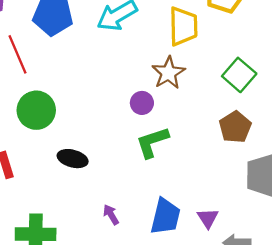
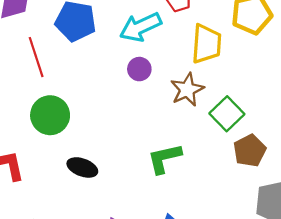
green square: (239, 75) -> (227, 114), moved
purple circle: (142, 103) -> (139, 69), moved

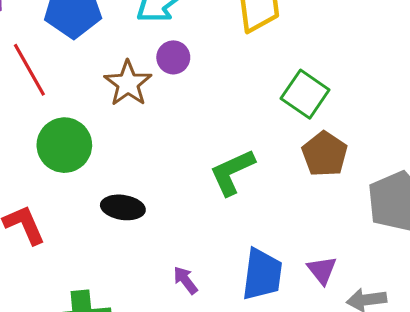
brown star: (187, 90) -> (128, 83), moved
brown pentagon: (250, 151) -> (325, 154), moved

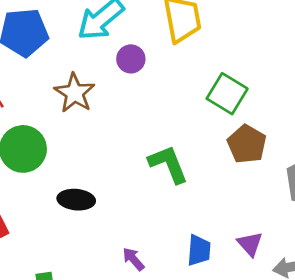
purple circle: (173, 57) -> (131, 59), moved
green L-shape: (232, 172) -> (168, 164), turned 96
blue trapezoid: (262, 274) -> (199, 250), size x0.7

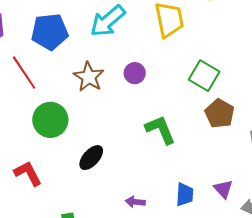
purple circle: (131, 59) -> (135, 73), moved
black ellipse: (76, 200) -> (91, 158), turned -52
purple arrow: (133, 259) -> (135, 202), turned -42

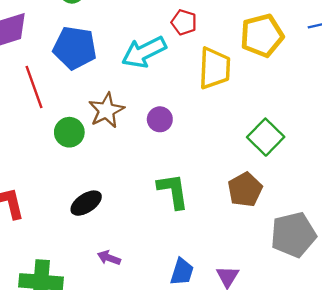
green square: (204, 76) -> (266, 137), moved
green circle: (50, 120) -> (69, 132), moved, size x0.7
purple arrow: (135, 202) -> (109, 258), moved

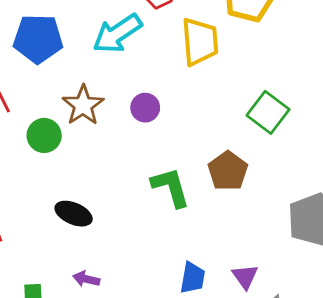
brown pentagon: (245, 190) -> (228, 171), moved
black ellipse: (86, 203) -> (74, 214), turned 64
purple arrow: (109, 258) -> (86, 279), moved

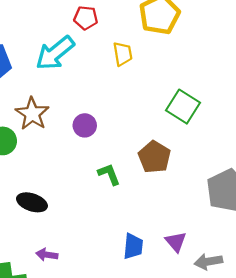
yellow trapezoid: (200, 42) -> (123, 54), size x0.6
purple circle: (145, 108) -> (85, 125), moved
green L-shape: (171, 187) -> (109, 174), size x0.7

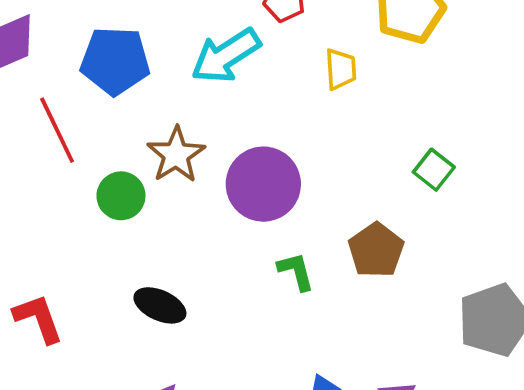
green square: (183, 107) -> (434, 170), size x0.7
purple circle: (85, 125) -> (263, 184), size x1.8

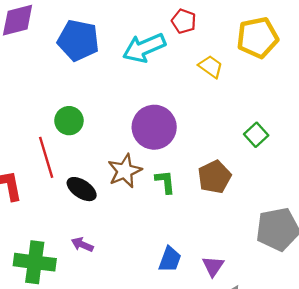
yellow trapezoid: (341, 69) -> (211, 67), turned -60
red line: (57, 130) -> (46, 157), moved
brown star: (176, 155) -> (125, 171), moved

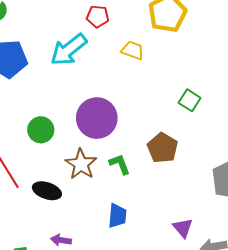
green circle: (69, 121) -> (41, 130), moved
blue trapezoid: (170, 259) -> (117, 216), moved

